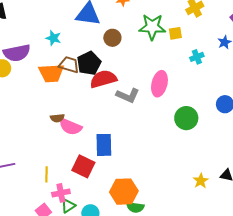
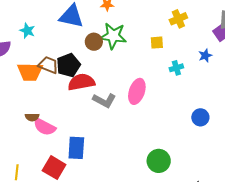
green star: (152, 27) -> (113, 36), moved
cyan star: (53, 38) -> (27, 31), moved
green circle: (186, 118) -> (159, 161), moved

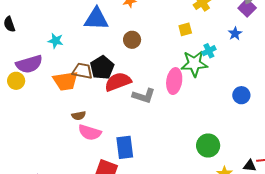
green star: (113, 36) -> (194, 64), moved
brown circle: (94, 42) -> (132, 40), moved
brown semicircle: (32, 117) -> (79, 116), moved

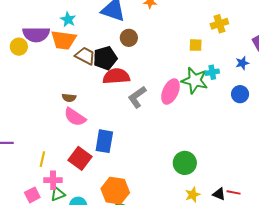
brown circle: (132, 40) -> (129, 38), moved
orange trapezoid: (65, 81) -> (64, 40), moved
blue circle: (241, 95) -> (240, 94), moved
gray L-shape: (144, 96) -> (137, 97), turned 110

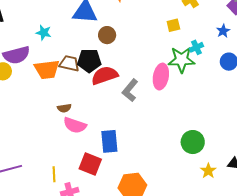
orange trapezoid: (64, 40) -> (47, 69), moved
black pentagon: (105, 58) -> (89, 61), turned 30

